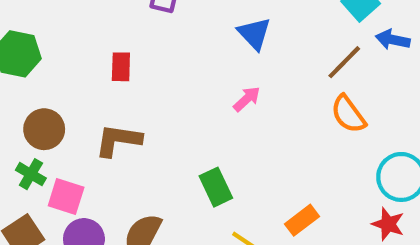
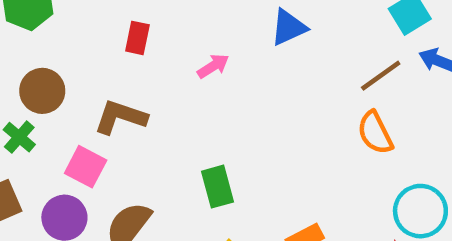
blue triangle: (254, 34) -> (288, 27), turned 39
pink arrow: (247, 99) -> (213, 66), moved
pink square: (66, 196) -> (86, 167), moved

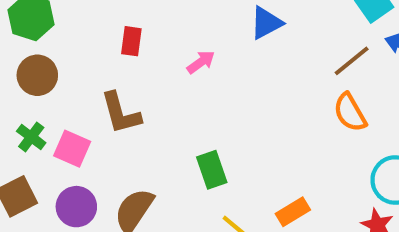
brown circle: (42, 91) -> (37, 75), moved
brown L-shape: (120, 117) -> (121, 113), turned -120
pink square: (86, 167) -> (72, 149), moved

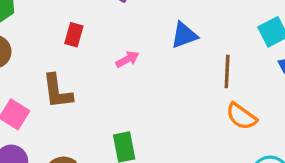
brown line: (352, 61) -> (227, 71), moved, turned -56
orange semicircle: (350, 112) -> (241, 116), turned -32

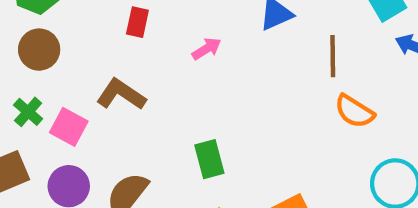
brown L-shape: (57, 91) -> (121, 94), turned 135

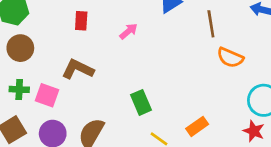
green cross: (28, 112) -> (19, 89), turned -30

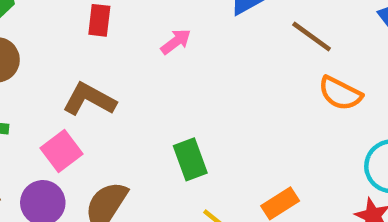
brown line: (211, 24) -> (312, 36), turned -48
pink square: (47, 95) -> (62, 151), moved, turned 30

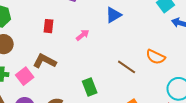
brown line: (312, 36) -> (127, 67), moved
pink square: (62, 151) -> (25, 76), moved

